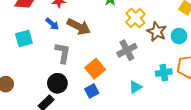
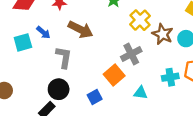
blue arrow: (52, 24) -> (43, 32), moved
orange square: (95, 69) -> (114, 75), moved
cyan triangle: (135, 87) -> (141, 93), turned 40

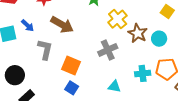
orange square: (114, 75) -> (71, 66), moved, turned -30
black circle: (59, 89) -> (15, 75), moved
blue square: (95, 97) -> (72, 88), turned -32

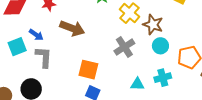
cyan circle: (159, 39) -> (160, 46), moved
gray L-shape: (45, 49) -> (44, 57), moved
cyan cross: (143, 73) -> (163, 78), moved

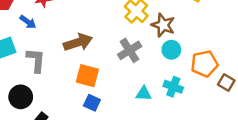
brown arrow: (72, 28) -> (78, 42), moved, turned -40
blue arrow: (36, 35) -> (28, 22), moved
cyan cross: (163, 78) -> (173, 87), turned 35

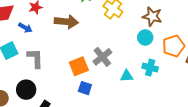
brown star: (163, 25) -> (152, 16), moved
brown arrow: (78, 42) -> (66, 22), moved, turned 30
gray cross: (130, 50) -> (102, 57), moved
orange square: (87, 76) -> (79, 66), turned -30

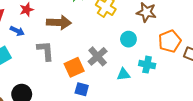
cyan circle: (145, 37) -> (128, 39), moved
gray L-shape: (35, 58) -> (45, 51), moved

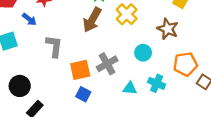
brown arrow: (59, 23) -> (92, 20), moved, turned 105

